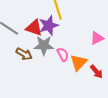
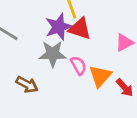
red triangle: (34, 28) -> (80, 29), moved
brown arrow: (24, 54) -> (27, 85), moved

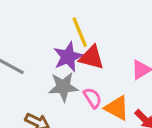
orange triangle: (100, 76) -> (117, 108), turned -40

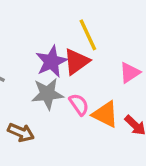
yellow line: (80, 32) -> (88, 35), moved
red triangle: (92, 57) -> (76, 61), turned -48

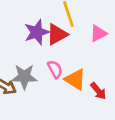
pink triangle: (130, 73) -> (98, 33), moved
gray star: (47, 94) -> (24, 77), moved

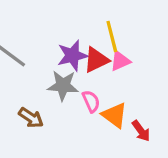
pink triangle: (98, 33) -> (120, 61), moved
gray star: (24, 77) -> (63, 86), moved

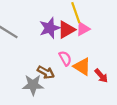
gray star: (63, 86) -> (33, 85), moved
brown arrow: (31, 118) -> (46, 72), moved

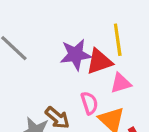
pink triangle: (83, 29) -> (121, 83), moved

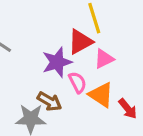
purple star: (76, 55) -> (57, 62), moved

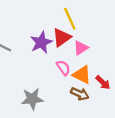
purple star: (57, 62) -> (41, 42), moved
brown arrow: (49, 101) -> (80, 94), moved

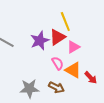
brown arrow: (80, 94) -> (56, 87), moved

